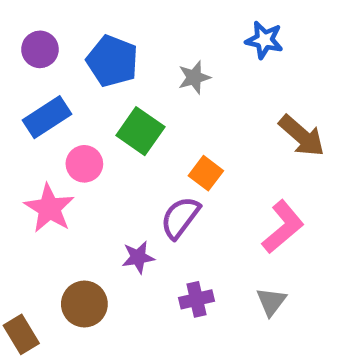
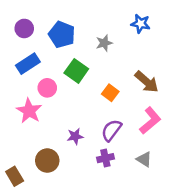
brown arrow: (302, 136) -> (147, 82), moved
purple semicircle: (180, 218) -> (111, 130), moved
gray triangle: (271, 302) -> (144, 159), turned -35

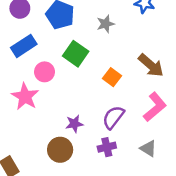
brown circle: (47, 161) -> (60, 150), moved

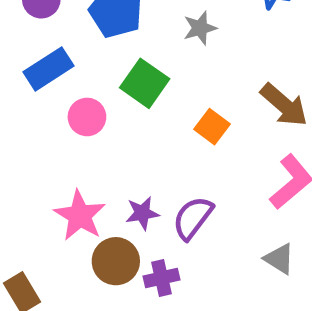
pink star: (25, 97) -> (80, 216), moved
purple semicircle: (113, 117) -> (193, 218), moved
purple cross: (107, 147) -> (161, 278), moved

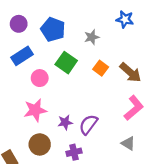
orange square: (212, 127) -> (101, 68), moved
pink star: (80, 216) -> (35, 110), moved, turned 30
brown circle: (116, 261) -> (40, 144), moved

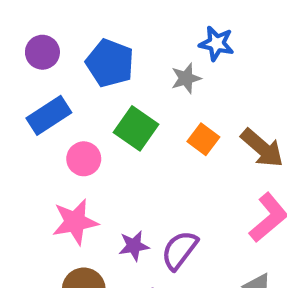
blue star: (125, 19) -> (216, 44), moved

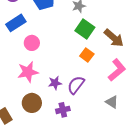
green square: (136, 128) -> (85, 29), moved
orange square: (203, 139) -> (87, 55), moved

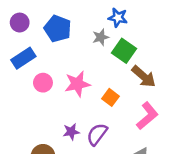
green square: (85, 29) -> (124, 51), moved
pink star: (28, 72) -> (77, 84), moved

